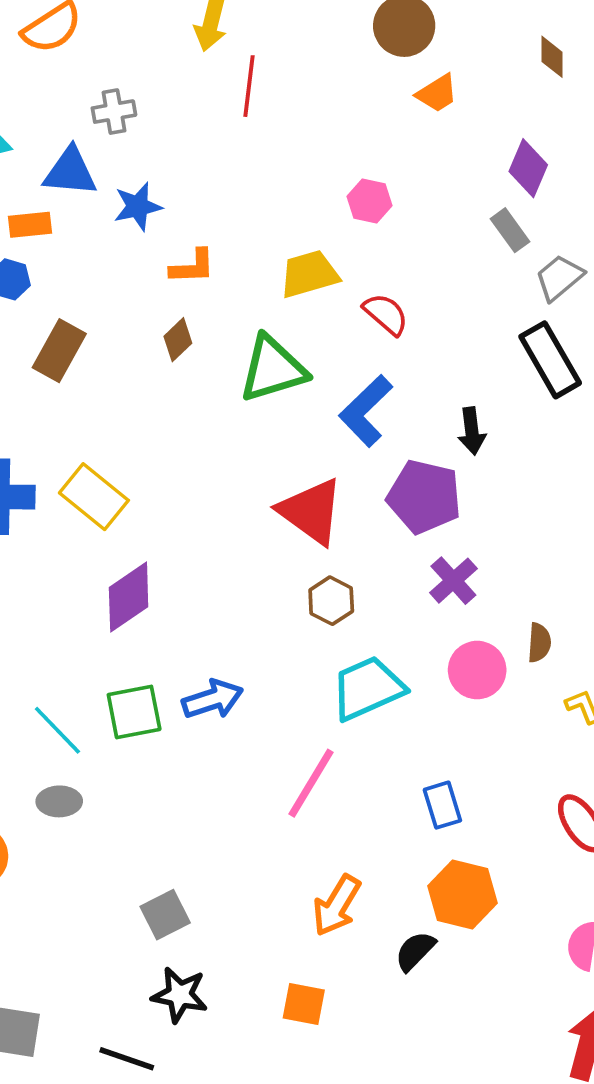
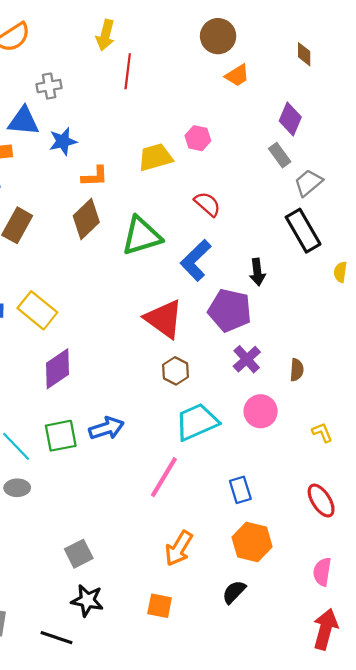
yellow trapezoid: (309, 274) -> (155, 157), moved
brown diamond: (178, 340) -> (86, 219), size x1.6
brown semicircle: (539, 643) -> (297, 370), moved
black semicircle: (415, 951) -> (234, 592), moved

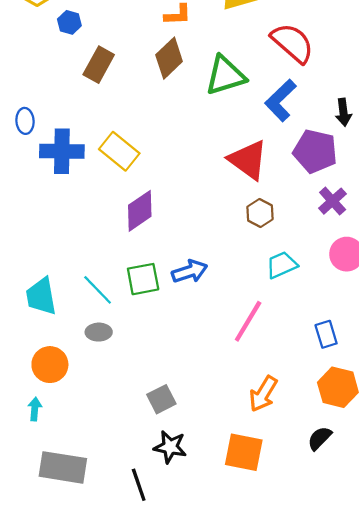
red semicircle: (207, 204) -> (292, 43), size x1.6
cyan trapezoid: (197, 422) -> (282, 265), size x0.7
orange square: (160, 606) -> (244, 452), size x1.5
black line: (57, 638) -> (139, 485), turned 52

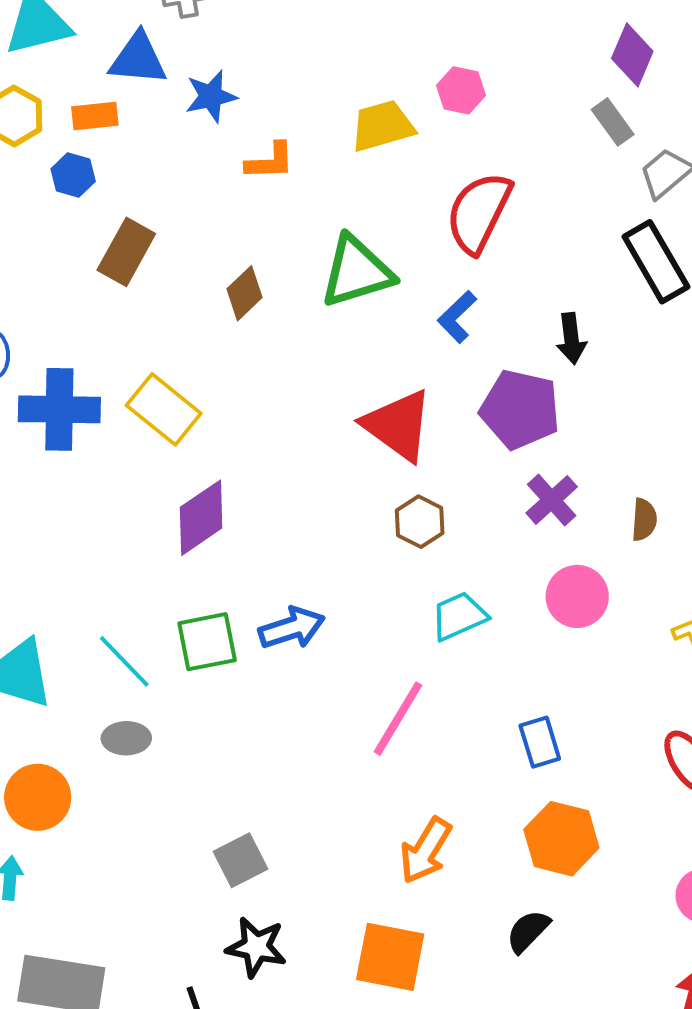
red semicircle: (292, 43) -> (479, 212), turned -105
brown diamond: (169, 58) -> (244, 293), moved, size x0.7
blue L-shape: (281, 100) -> (457, 317), size x0.7

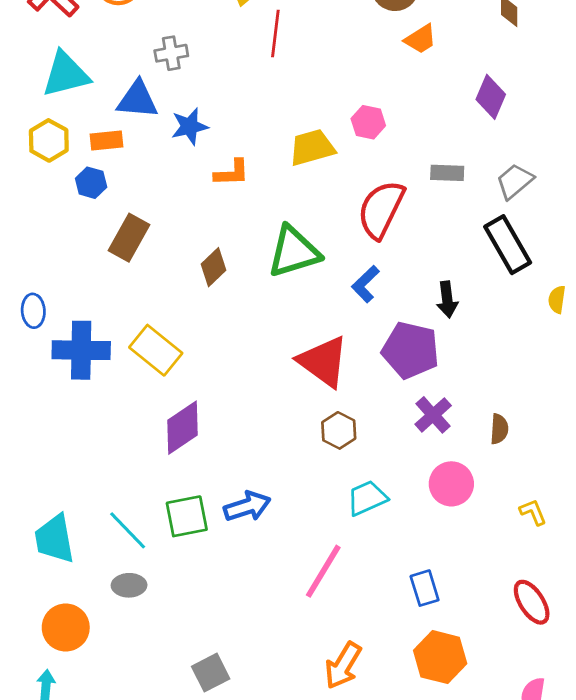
gray rectangle: (613, 122) -> (447, 173), moved, turned -52

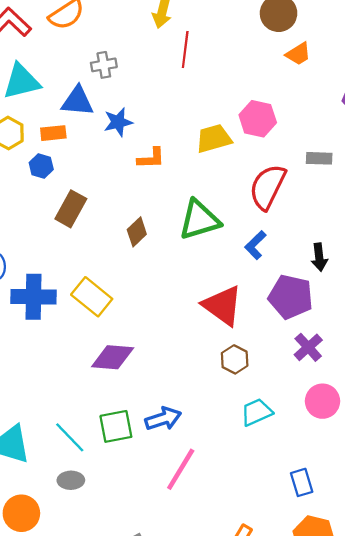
pink hexagon: (368, 122) -> (258, 119), size x1.4
purple diamond: (183, 428) -> (113, 357), turned 39
pink line: (323, 571) -> (181, 469), moved

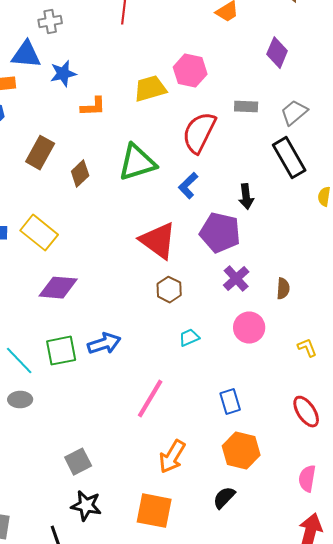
brown rectangle: (71, 209) -> (40, 153), moved
cyan trapezoid: (257, 412) -> (189, 338), size x0.7
pink line: (181, 469) -> (150, 399), moved

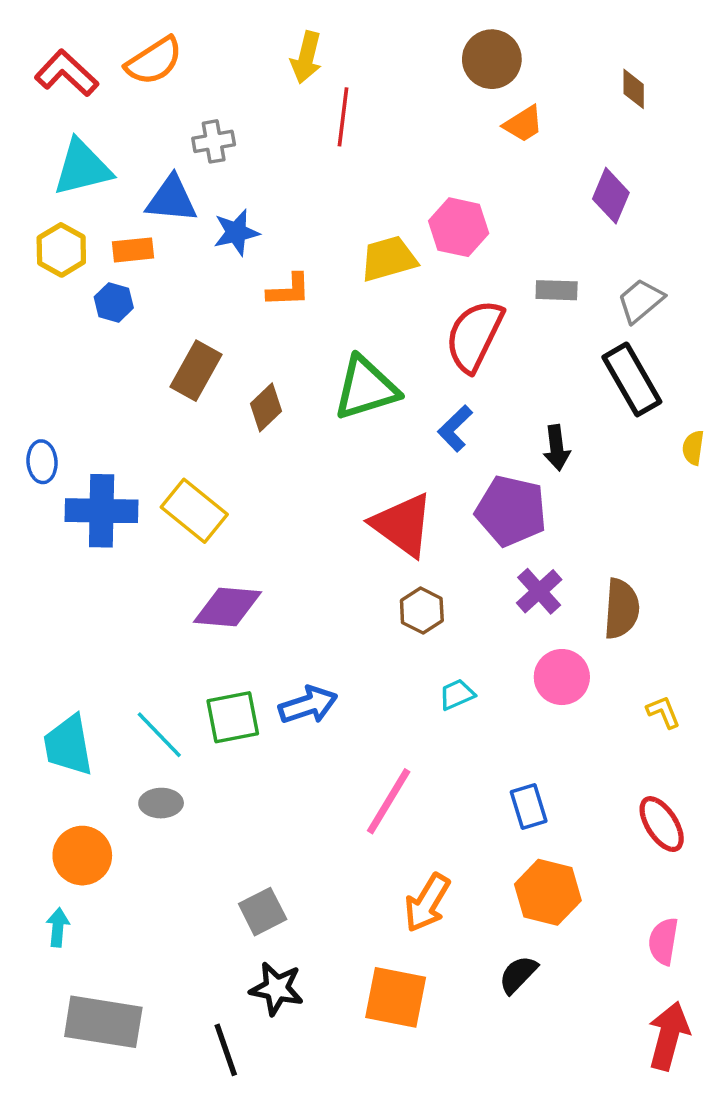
brown semicircle: (283, 289) -> (621, 609), size x1.6

